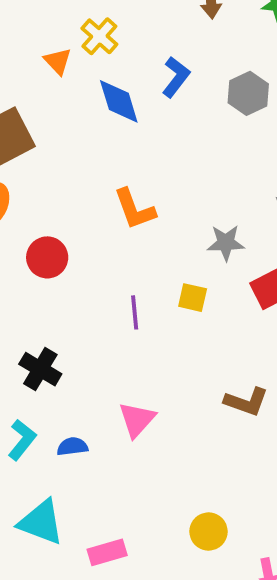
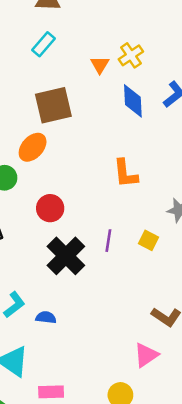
red circle: (47, 257) -> (50, 208), moved
black cross: (40, 369) -> (66, 256), moved, size x1.4
pink triangle: (137, 419) -> (146, 355), moved

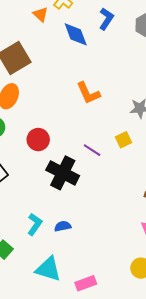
yellow square: (149, 240) -> (124, 140), turned -35
purple line: (108, 241) -> (92, 150), turned -48

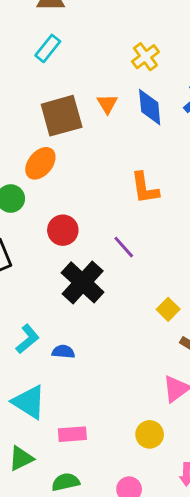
orange triangle: (41, 14) -> (107, 104), moved
yellow square: (124, 140) -> (168, 309), moved, turned -35
purple line: (92, 150) -> (124, 247), moved

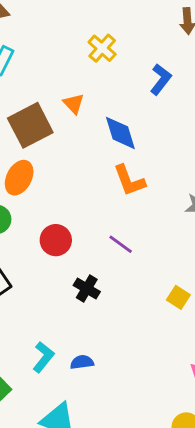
blue diamond: (150, 107) -> (120, 133), moved
black cross: (83, 282) -> (87, 288), size x0.6

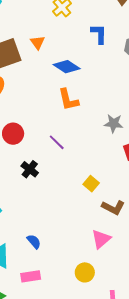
blue L-shape: (161, 79) -> (99, 34), turned -45
blue diamond: (120, 133) -> (67, 67), turned -48
blue semicircle: (82, 362) -> (34, 241), moved, turned 49

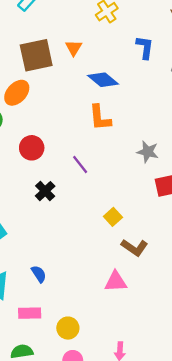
pink triangle: (101, 239) -> (116, 282), turned 30
yellow circle: (85, 272) -> (68, 328), moved

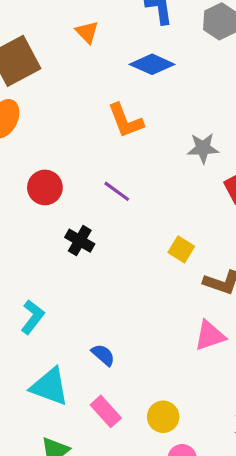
orange triangle: (74, 48) -> (87, 32), moved
blue diamond: (103, 80) -> (152, 64), moved
pink rectangle: (30, 313) -> (106, 411), turned 65

